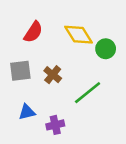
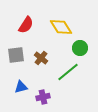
green circle: (106, 49) -> (80, 48), moved

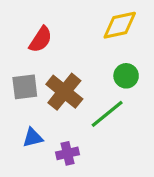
yellow diamond: (61, 27) -> (120, 25), moved, turned -70
brown cross: (41, 58) -> (64, 92), size x1.6

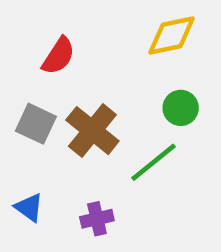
gray square: (25, 87) -> (36, 124), turned 32
blue triangle: (33, 138) -> (29, 207), moved, turned 50

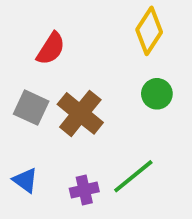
yellow diamond: (172, 36) -> (149, 31), turned -45
green line: (153, 162) -> (133, 176), moved

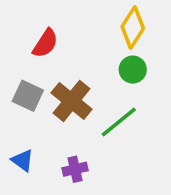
green circle: (157, 94) -> (133, 70), moved
green line: (133, 176) -> (119, 122), moved

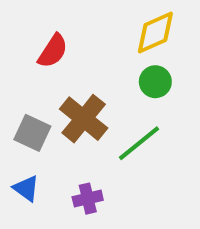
yellow diamond: (133, 28) -> (155, 33), turned 33
gray square: (28, 96) -> (32, 133), moved

